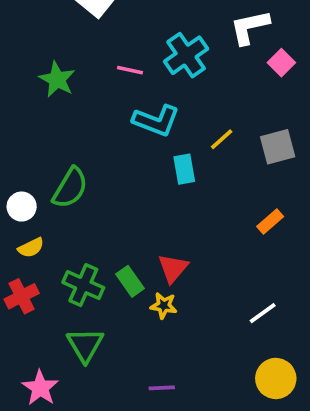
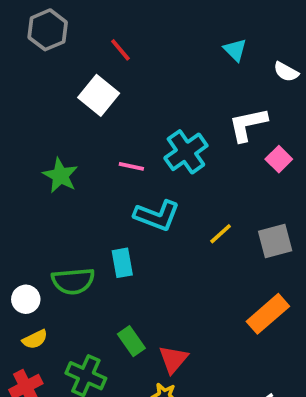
cyan rectangle: (184, 169) -> (122, 263), moved
green semicircle: (70, 188) -> (73, 281), turned 54
orange rectangle: (270, 221) -> (268, 314), size x1.6
green rectangle: (130, 281) -> (131, 341), moved

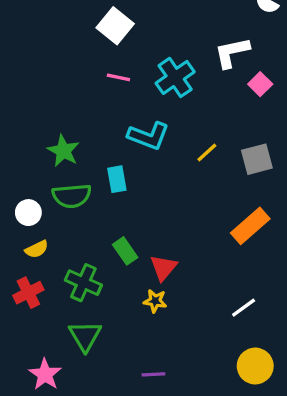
white square: (99, 95) -> (115, 26), moved
pink line: (131, 166) -> (118, 77), moved
green star: (60, 175) -> (63, 151), moved

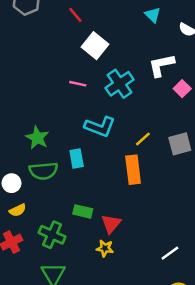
white square: (115, 26) -> (95, 46), moved
orange rectangle: (250, 226) -> (133, 170), moved, turned -56
green rectangle: (125, 251) -> (83, 211), turned -42

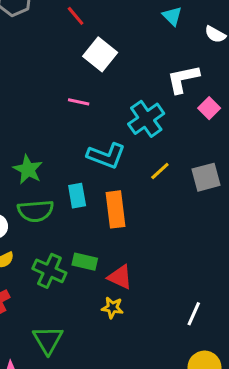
cyan cross: (120, 84) -> (146, 119), moved
orange rectangle: (133, 170) -> (115, 209), moved
red triangle: (111, 224) -> (120, 277), turned -45
green cross: (52, 235) -> (49, 271), moved
white line: (170, 253) -> (194, 314), turned -30

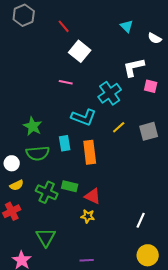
pink square: (209, 108) -> (151, 86), turned -32

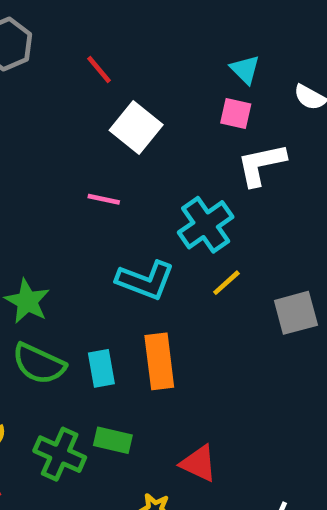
pink square: (151, 86) -> (236, 114), moved
yellow line: (119, 127) -> (226, 283), moved
cyan rectangle: (65, 143) -> (101, 368), moved
green semicircle: (38, 153) -> (39, 364), turned 30
red triangle: (93, 196) -> (199, 463), moved

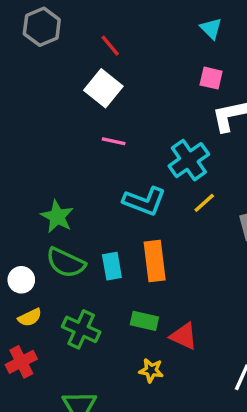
cyan triangle: (245, 70) -> (211, 28), moved
white square: (136, 127) -> (103, 88), moved
green rectangle: (113, 440) -> (144, 321), moved

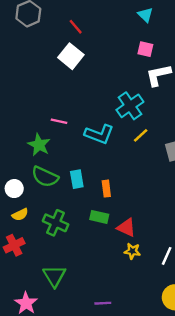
pink line: (114, 141) -> (59, 121), moved
orange rectangle: (155, 261) -> (106, 189), moved, size x0.6
yellow star: (151, 370) -> (132, 251), moved

